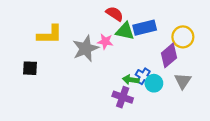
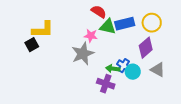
yellow circle: (183, 37) -> (152, 23), moved
gray star: (86, 48) -> (83, 54), moved
black square: (30, 68) -> (32, 45), moved, turned -32
gray triangle: (183, 81) -> (158, 70), turned -35

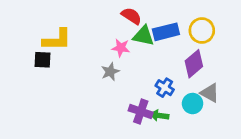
black square: (32, 45) -> (42, 60), turned 32
gray star: (83, 54) -> (110, 72), size x0.6
green arrow: (113, 69) -> (159, 115), moved
cyan circle: (133, 72) -> (193, 104), moved

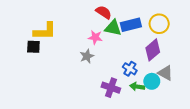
green arrow: (159, 115) -> (137, 87), moved

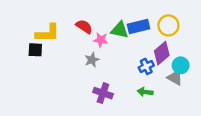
red semicircle: (104, 12) -> (84, 27), moved
blue cross: (130, 69) -> (146, 66), moved, turned 32
cyan circle: (152, 81) -> (181, 65), moved
purple cross: (111, 88) -> (103, 93), moved

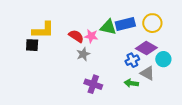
red semicircle: (84, 27) -> (76, 36), moved
purple diamond: (162, 53) -> (146, 48), turned 70
gray triangle: (175, 78) -> (147, 73), moved

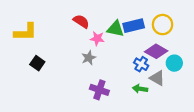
yellow L-shape: (43, 30) -> (26, 32), moved
red semicircle: (76, 36) -> (81, 21), moved
black square: (32, 45) -> (37, 63), moved, turned 32
blue cross: (132, 60) -> (141, 64), turned -32

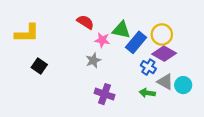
yellow circle: (163, 25) -> (162, 34), moved
blue rectangle: (134, 26) -> (136, 42), moved, turned -36
cyan circle: (174, 63) -> (183, 85), moved

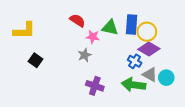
blue rectangle: (136, 42) -> (132, 25), moved, turned -36
green arrow: (147, 93) -> (134, 85), size x1.6

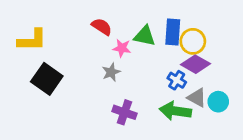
black square: (36, 60) -> (47, 79), size x1.6

